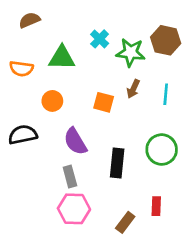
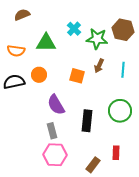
black semicircle: (23, 135) -> (14, 82), moved

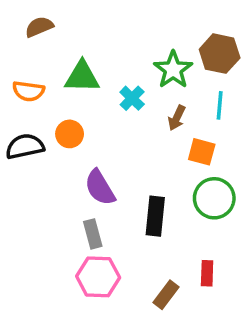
cyan cross: (74, 29) -> (132, 98), moved
green star: (97, 39) -> (173, 70), turned 30
cyan line: (123, 70) -> (220, 105), moved
orange square: (77, 76) -> (202, 152), moved

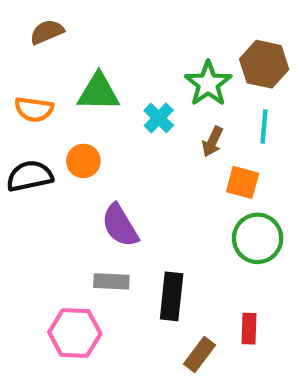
black rectangle: (155, 216) -> (172, 296), moved
gray rectangle: (93, 234) -> (111, 281), turned -72
pink hexagon: (98, 277) -> (75, 333), moved

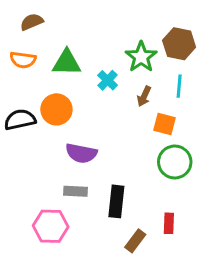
orange semicircle: (34, 109) -> (23, 60), moved
orange circle: (83, 161) -> (56, 109), size x1.4
purple semicircle: (120, 225) -> (81, 153), turned -48

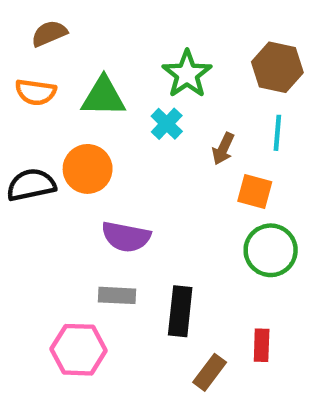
green star: (141, 57) -> (187, 74), moved

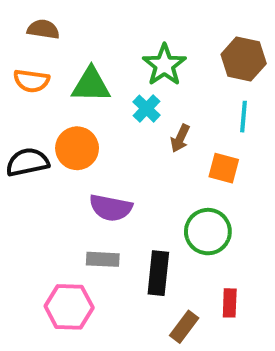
brown semicircle: (49, 33) -> (43, 29), turned 32
brown arrow: (223, 149) -> (180, 138), moved
green circle: (271, 250) -> (208, 232), moved

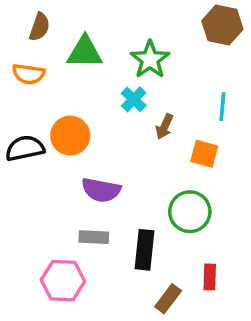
brown semicircle: (43, 29) -> (39, 27), turned 100
brown hexagon: (244, 59) -> (222, 25), moved
green triangle: (91, 85) -> (85, 52), moved

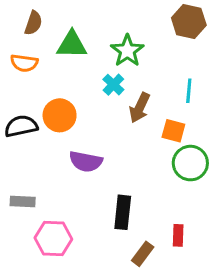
brown arrow: (164, 127) -> (140, 108), size x1.4
green circle: (190, 212) -> (190, 163), moved
gray rectangle: (94, 237) -> (23, 202), moved

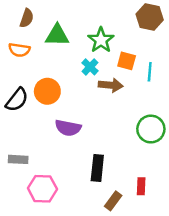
brown arrow: (140, 108) -> (111, 85), turned -110
black semicircle: (21, 126) -> (17, 100), turned 140
orange square: (173, 131) -> (127, 61), moved

